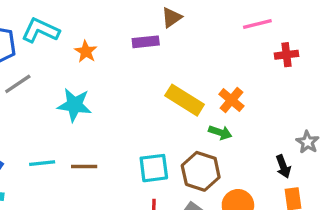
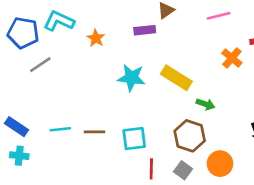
pink line: (257, 24) -> (219, 16), moved
orange cross: (231, 100) -> (232, 58), moved
cyan star: (74, 105) -> (131, 78), moved
cyan square: (154, 168) -> (134, 139), moved

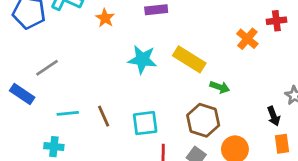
gray line: (40, 65) -> (47, 68), moved
blue rectangle: (17, 127) -> (22, 94), moved
brown line: (95, 132) -> (104, 116), turned 66
cyan cross: (19, 156) -> (54, 147), moved

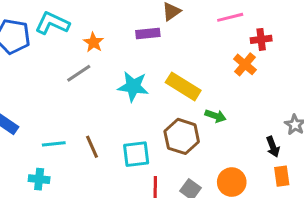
red cross: (276, 21) -> (261, 39), moved
gray line: (47, 68) -> (79, 73), moved
brown hexagon: (203, 120) -> (182, 136), moved

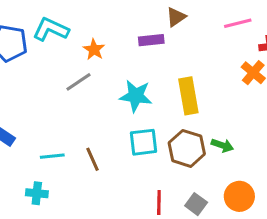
yellow rectangle: (183, 86) -> (188, 96), turned 48
green arrow: (216, 116) -> (222, 145), moved
cyan square: (136, 154) -> (143, 142), moved

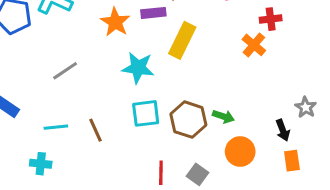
orange star: (94, 49) -> (115, 22), moved, size x1.4
gray line: (79, 82) -> (65, 71), moved
yellow rectangle: (188, 96) -> (182, 40), moved, turned 36
orange circle: (239, 196) -> (240, 152), moved

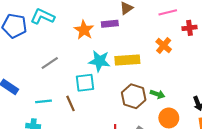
yellow rectangle: (182, 40) -> (127, 60), moved, turned 60
orange cross: (254, 45) -> (164, 45), moved
cyan square: (146, 113) -> (85, 83), moved

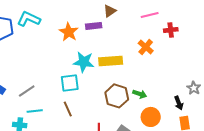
gray line: (50, 63) -> (27, 91), moved
cyan line: (44, 101) -> (35, 111), moved
brown line: (70, 103) -> (68, 109), moved

